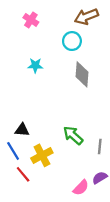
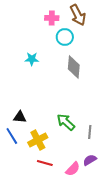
brown arrow: (86, 17) -> (78, 15), turned -95
pink cross: (31, 20) -> (52, 18), moved, turned -32
red line: (23, 174) -> (45, 163), moved, turned -35

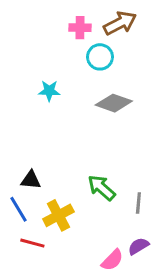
brown arrow: (78, 15) -> (120, 23), turned -90
gray diamond: (74, 67) -> (114, 103), turned -75
red line: (45, 163) -> (32, 243), moved

